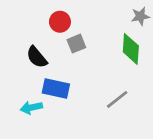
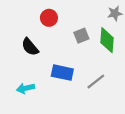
gray square: (76, 44) -> (81, 36), moved
blue rectangle: (56, 88) -> (62, 73), moved

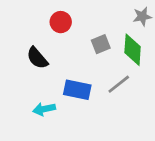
gray line: (96, 81) -> (119, 84), moved
cyan arrow: (25, 88) -> (44, 109), moved

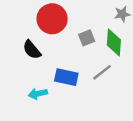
red circle: (61, 22) -> (52, 19), size x1.6

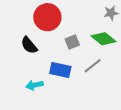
gray square: (87, 38) -> (72, 42), moved
green diamond: (114, 43) -> (103, 39), turned -55

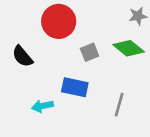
black semicircle: (29, 45) -> (22, 56), moved
gray line: (93, 66) -> (119, 105), moved, turned -36

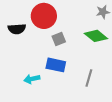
gray square: (90, 52) -> (59, 39), moved
black semicircle: (22, 56) -> (17, 29), moved, turned -54

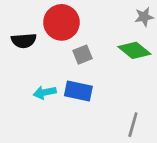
gray line: (89, 78) -> (133, 125), moved
cyan arrow: (32, 79) -> (45, 92), moved

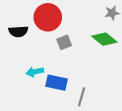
blue rectangle: (78, 91) -> (56, 83), moved
gray line: (133, 125) -> (82, 97), moved

